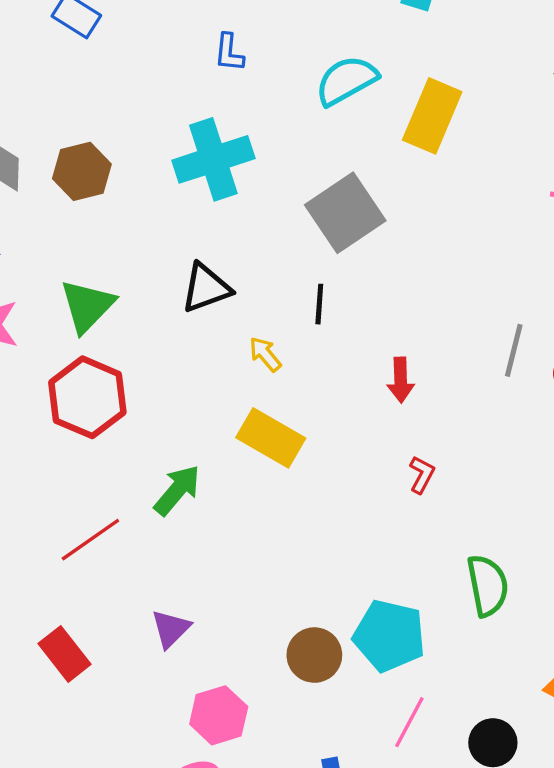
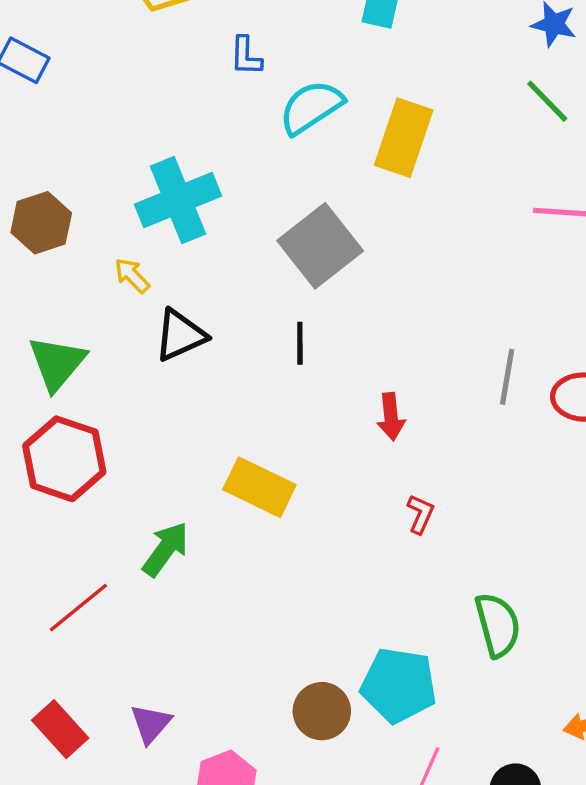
blue L-shape: (229, 53) -> (246, 56), moved
yellow arrow: (265, 354) -> (132, 275), moved
purple triangle: (171, 629) -> (151, 724), moved

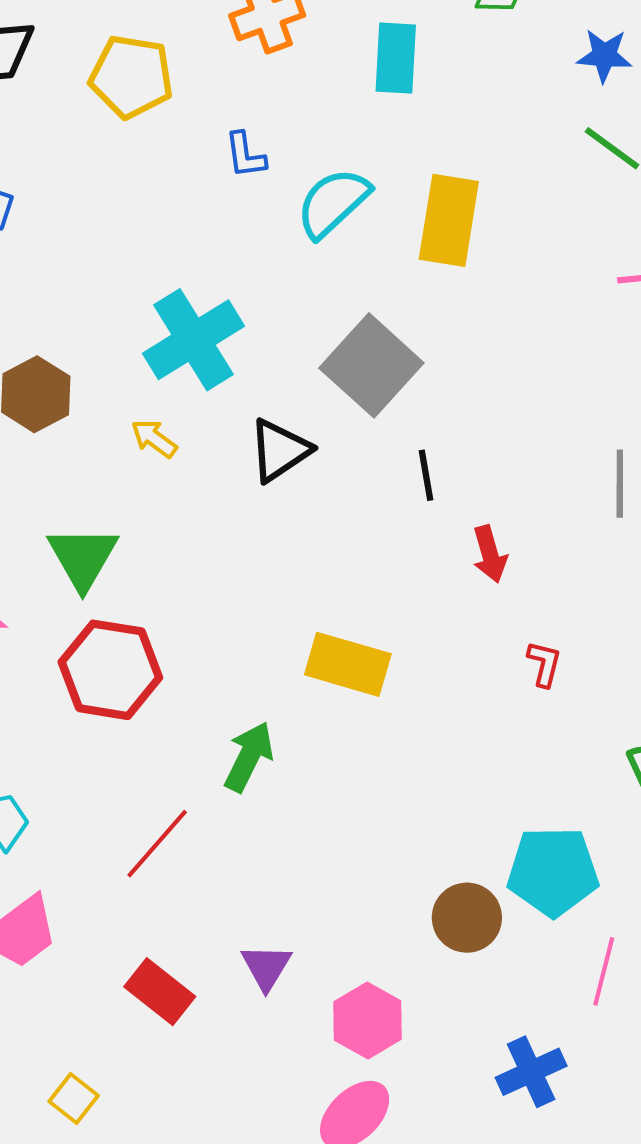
black triangle: (180, 335) -> (280, 450), moved
black line: (300, 343) -> (426, 475), moved

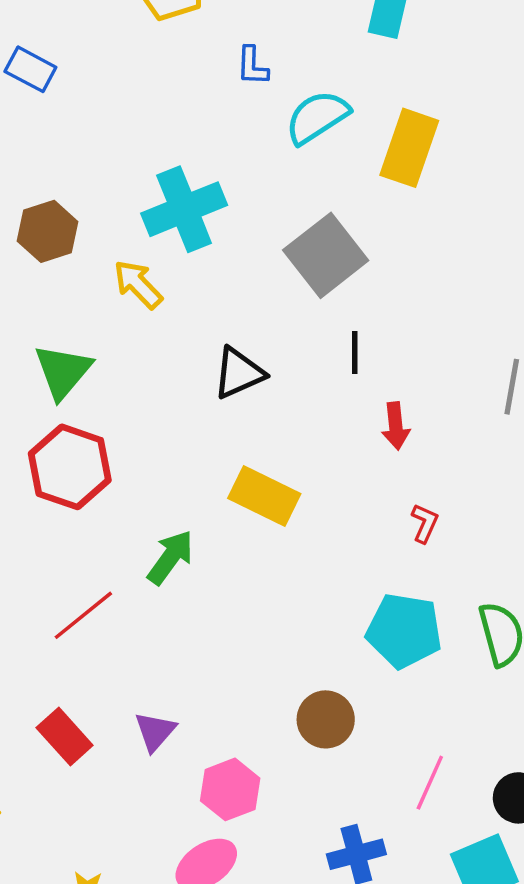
yellow arrow: (154, 439) -> (138, 284), size x1.4
black triangle: (280, 450) -> (239, 373), moved
cyan pentagon: (553, 871) -> (404, 631), moved

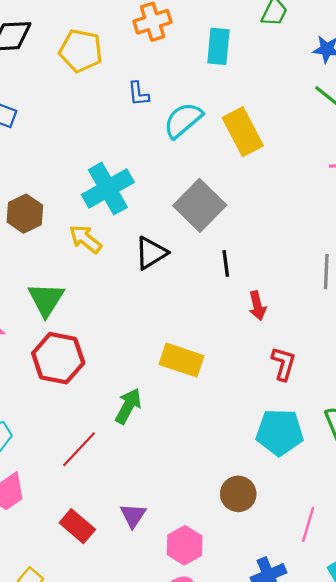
yellow rectangle: (409, 148) -> (243, 132), turned -39
black triangle: (239, 373) -> (151, 253), moved
red L-shape: (425, 523) -> (283, 364), size x1.4

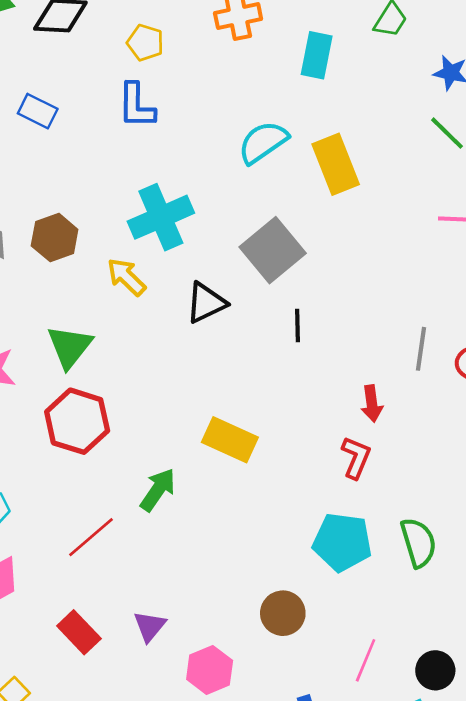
yellow pentagon: (81, 51) -> (145, 43), size x0.7
blue L-shape: (138, 94) -> (136, 106), moved, size x1.5
red arrow: (257, 306) -> (372, 404), moved

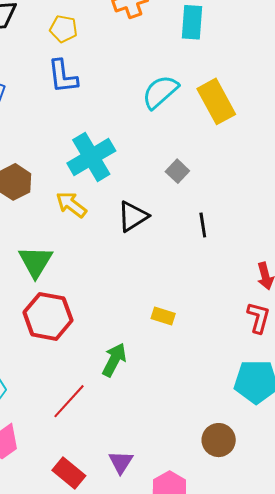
gray square: (273, 250) -> (177, 171), size x0.5
yellow rectangle: (230, 440) -> (163, 316), size x0.6

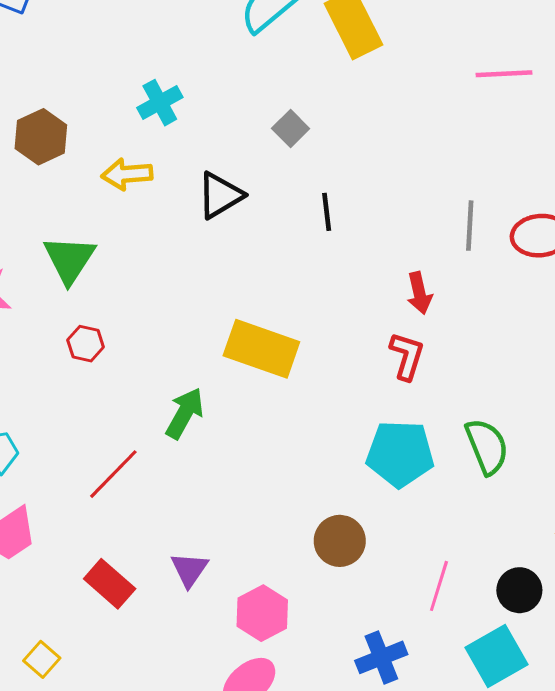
cyan cross: (91, 157) -> (160, 103), size x0.6
yellow arrow: (71, 205) -> (127, 174), turned -44
red hexagon: (48, 316) -> (86, 344), size x0.5
yellow rectangle: (163, 316) -> (261, 349), size x2.0

